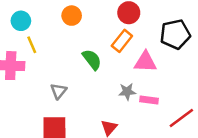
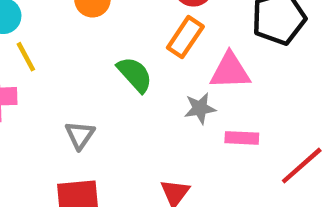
gray star: (127, 92) -> (200, 108), moved

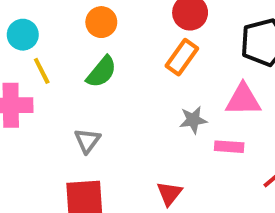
pink triangle: (230, 71) -> (243, 100), moved
green semicircle: (135, 74) -> (102, 72), moved, turned 80

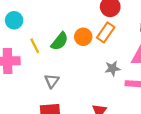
orange circle: (101, 22) -> (83, 37), moved
yellow line: (42, 71) -> (35, 46), moved

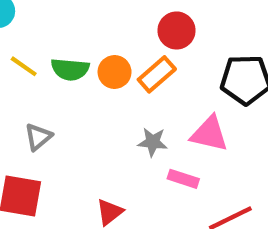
green semicircle: (60, 41) -> (70, 69), turned 42
yellow line: (35, 46) -> (24, 66), turned -42

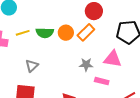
yellow line: (24, 66) -> (23, 33), turned -48

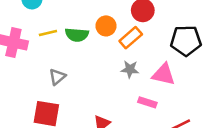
orange circle: (66, 33) -> (106, 26), moved
gray star: (86, 65) -> (130, 69), moved

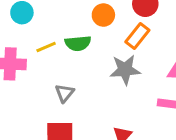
orange circle: (106, 26) -> (103, 15), moved
gray star: (130, 69) -> (125, 70), moved, size x1.5

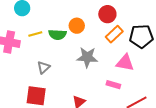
orange circle: (103, 15) -> (77, 26), moved
orange rectangle: (137, 36) -> (114, 34), moved

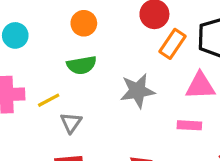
orange circle: (77, 26) -> (84, 23), moved
yellow line: (35, 34) -> (49, 100), moved

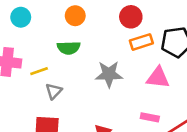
orange rectangle: (172, 44) -> (141, 42), turned 30
pink rectangle: (189, 125) -> (150, 117), moved

